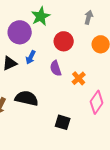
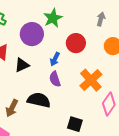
blue arrow: (31, 57) -> (55, 59), moved
purple semicircle: (56, 68) -> (55, 79), moved
orange cross: (79, 78) -> (91, 80), size x1.6

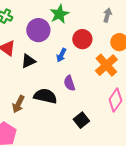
purple semicircle: (55, 79) -> (69, 83), moved
orange cross: (91, 80) -> (106, 65), moved
black square: (75, 124) -> (81, 120), turned 35

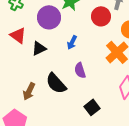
red circle: (82, 39) -> (101, 16), moved
black semicircle: (45, 96) -> (56, 83), turned -145

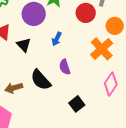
black triangle: (39, 48) -> (24, 45), turned -49
brown arrow: (29, 91) -> (14, 88), turned 48

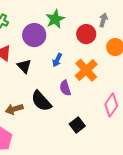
orange cross: (102, 49) -> (86, 70), moved

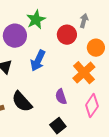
blue arrow: (57, 60) -> (38, 61), size x1.5
orange cross: (86, 70) -> (84, 73), moved
purple semicircle: (65, 88) -> (61, 97), moved

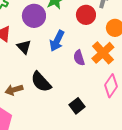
purple semicircle: (61, 97) -> (79, 58), moved

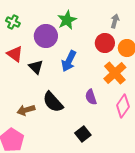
red circle: (86, 15) -> (105, 43), moved
purple semicircle: (79, 58) -> (91, 97), moved
black square: (77, 106) -> (83, 134), moved

